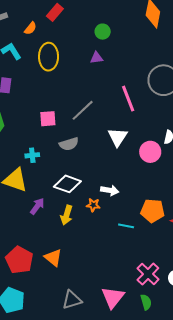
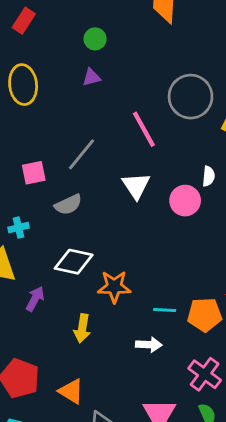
white arrow: (110, 190) -> (149, 345), moved
orange star: (93, 205) -> (114, 287), size x1.6
orange pentagon: (153, 211) -> (205, 315), moved
yellow arrow: (67, 215) -> (82, 328), moved
orange triangle: (53, 258) -> (71, 391), moved

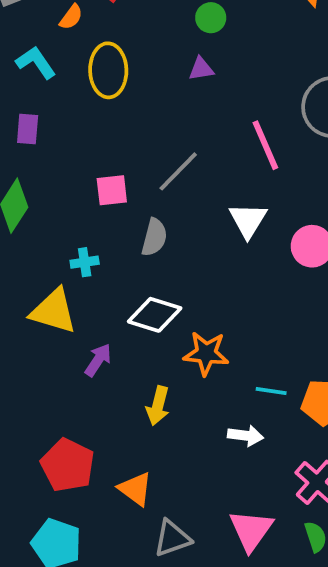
gray semicircle: (68, 205) -> (154, 237), turned -56

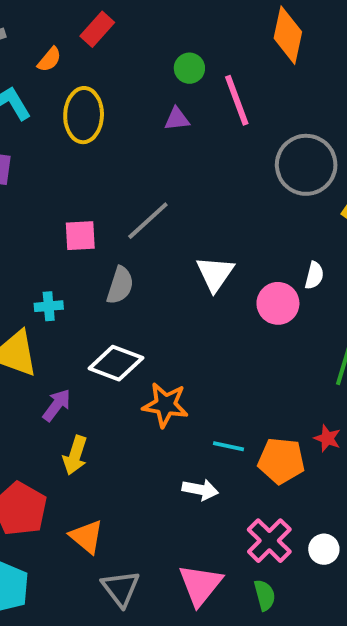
pink line: (265, 145) -> (237, 100), moved
yellow arrow: (158, 406) -> (75, 455), moved
gray triangle: (172, 538) -> (121, 588), turned -51

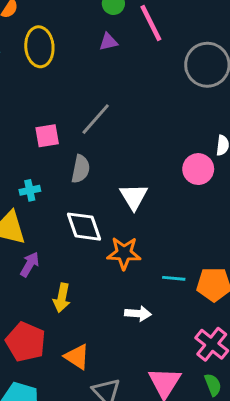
white triangle: (215, 274) -> (134, 197), moved
white diamond: (116, 363) -> (84, 227), turned 57
purple arrow: (57, 405) -> (30, 264), moved
white arrow: (200, 490) -> (138, 314), moved

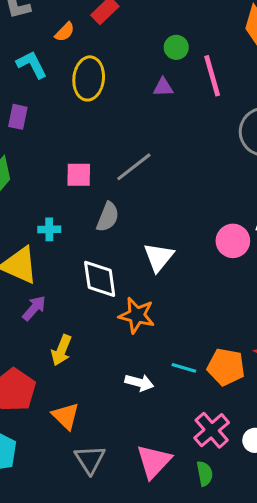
cyan line: (174, 278) -> (184, 368), moved

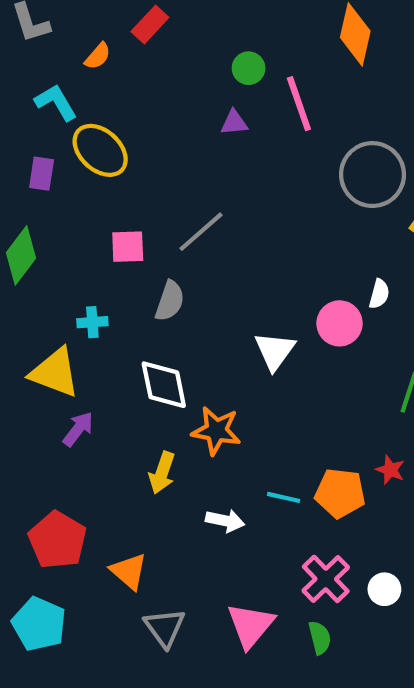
yellow ellipse: (89, 78) -> (100, 150), moved, turned -51
white triangle: (159, 257) -> (275, 351), moved
yellow arrow: (61, 350) -> (162, 473), moved

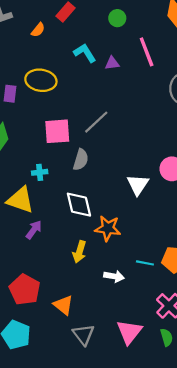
green circle: (249, 68) -> (117, 18), moved
cyan L-shape: (56, 102) -> (85, 53), moved
yellow ellipse: (100, 150) -> (41, 80), turned -32
pink square: (128, 247) -> (57, 131), size x1.4

